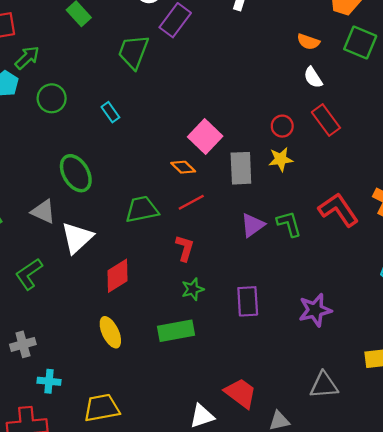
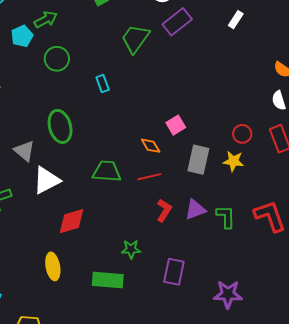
pink square: (205, 136) -> (176, 125), size x0.7
red L-shape: (185, 248) -> (164, 210), moved

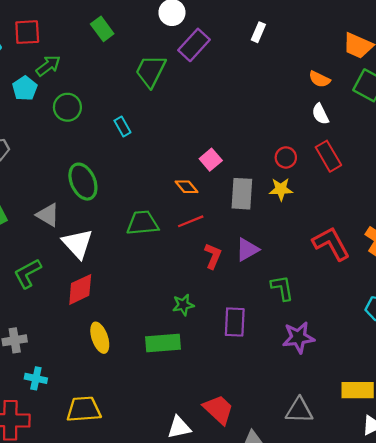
white triangle: (47, 180) -> (78, 244), turned -36
green L-shape: (226, 217) -> (282, 288), moved
red diamond: (72, 221) -> (80, 289), moved

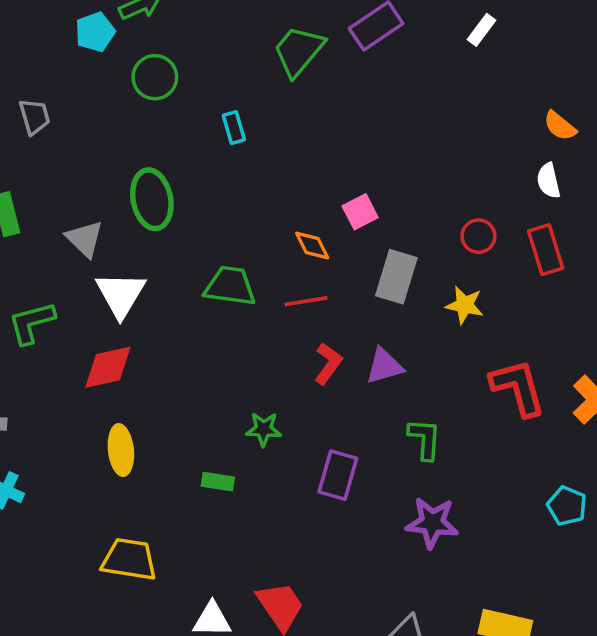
yellow star: (281, 189) -> (465, 305), moved
green rectangle: (163, 343) -> (218, 482), size x0.6
yellow trapezoid: (84, 409) -> (129, 559), moved

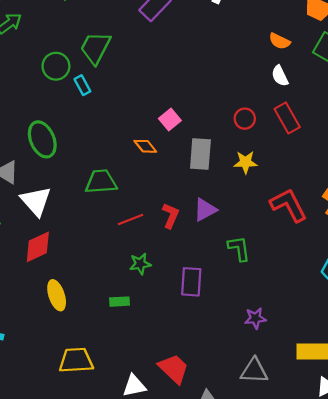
green trapezoid: (299, 51) -> (95, 48), moved
green circle: (155, 77) -> (56, 66), moved
red line: (306, 301) -> (131, 220), moved
purple star: (432, 523) -> (255, 318), moved, size x0.7

